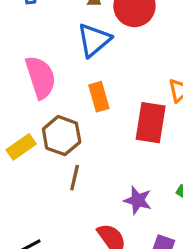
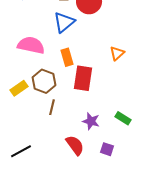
pink semicircle: (41, 77) -> (31, 45), turned -60
red rectangle: (151, 123) -> (83, 78), moved

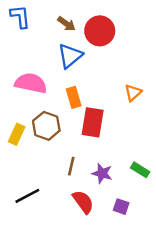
yellow rectangle: (19, 88) -> (17, 134), turned -30
brown line: (52, 107) -> (71, 166), moved
black line: (21, 151) -> (27, 196), moved

